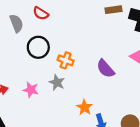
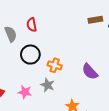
red semicircle: (41, 13) -> (32, 25), turned 48

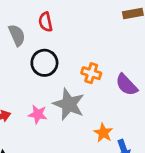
orange cross: (55, 65) -> (91, 73), moved
gray star: (48, 85) -> (69, 104), size x1.6

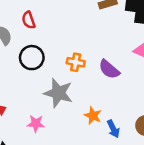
pink star: (38, 114) -> (36, 124), moved

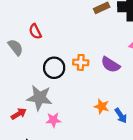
black circle: (32, 58) -> (54, 68), moved
gray star: (58, 93) -> (39, 98), moved

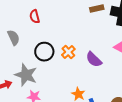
gray semicircle: (15, 47) -> (14, 38), moved
orange cross: (81, 62) -> (68, 52), turned 32

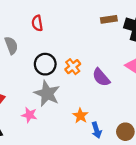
gray star: (26, 75) -> (47, 94), moved

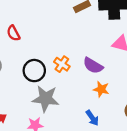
orange star: (80, 116) -> (101, 89), moved
blue arrow: (97, 130) -> (92, 118), moved

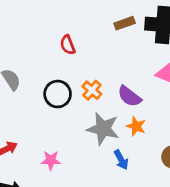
red semicircle: (13, 33) -> (68, 45), moved
gray star: (46, 99) -> (103, 129), moved

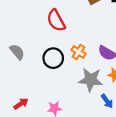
red semicircle: (68, 45) -> (56, 20), size x1.5

